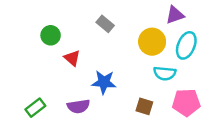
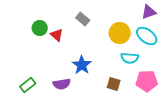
purple triangle: (175, 15) -> (149, 12), moved
cyan ellipse: (186, 45) -> (147, 36), turned -75
red triangle: (72, 58) -> (57, 35), moved
blue star: (104, 82) -> (82, 65), turned 30

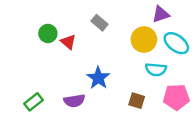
purple triangle: (149, 12) -> (161, 14), moved

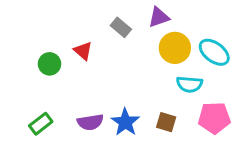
purple triangle: (161, 14) -> (159, 17), moved
green circle: (48, 33) -> (50, 64), moved
blue star: (98, 78) -> (125, 122), moved

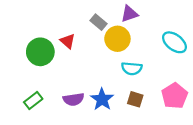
yellow circle: (175, 48) -> (117, 39), moved
green circle: (50, 64) -> (40, 52), size x1.5
cyan semicircle: (189, 84) -> (132, 68), moved
pink pentagon: (214, 118) -> (174, 96), turned -30

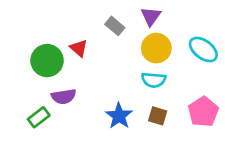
purple triangle: (129, 14) -> (151, 16), turned -36
yellow circle: (117, 39) -> (156, 48), moved
purple semicircle: (74, 99) -> (64, 97), moved

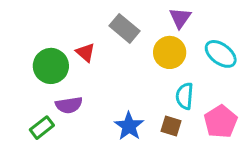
purple triangle: (151, 16) -> (180, 18), moved
gray rectangle: (115, 26) -> (125, 28), size x1.4
cyan semicircle: (154, 80) -> (185, 96), moved, turned 90

